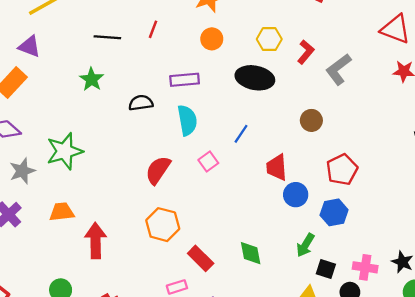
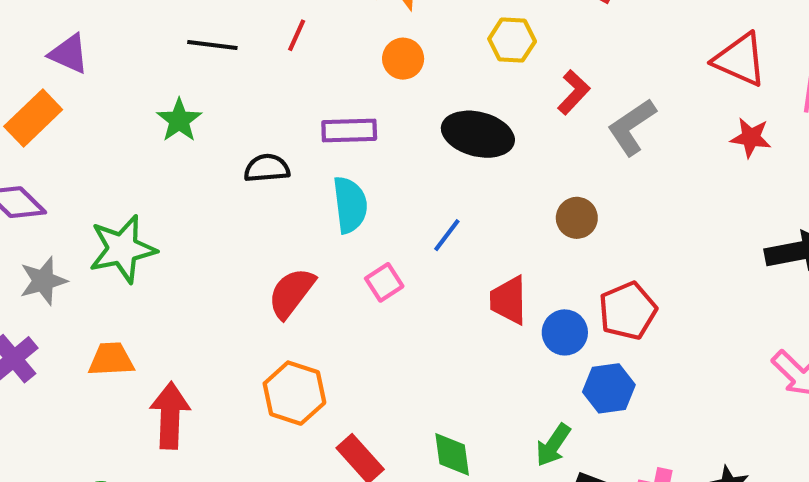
yellow hexagon: (269, 39) -> (512, 40), moved
blue circle: (296, 195) -> (565, 332), moved

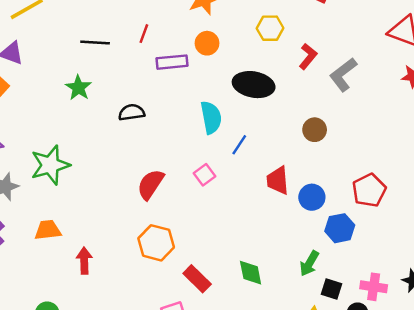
purple rectangle: (349, 131) -> (172, 62), moved
cyan semicircle: (350, 205) -> (211, 117), moved
red pentagon: (628, 311) -> (369, 190), moved
red arrow: (170, 416) -> (84, 261), size x0.7

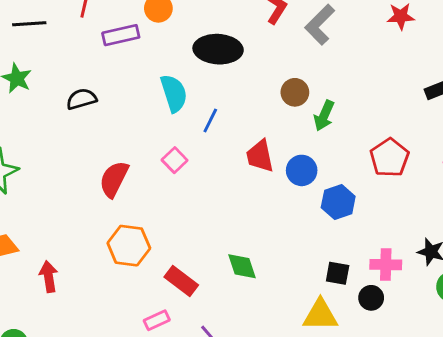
red pentagon: (369, 190) -> (390, 158), moved
green arrow: (309, 263) -> (324, 116), moved

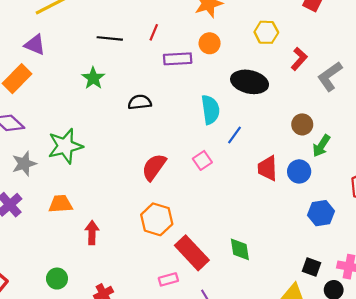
blue circle: (302, 170) -> (299, 171), moved
red rectangle: (181, 281) -> (192, 253), size x1.4

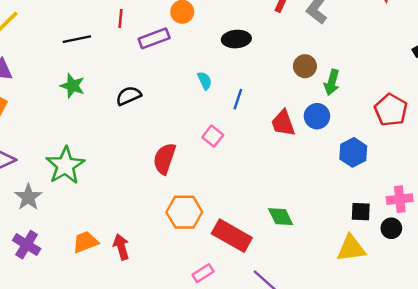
black ellipse: (250, 82) -> (236, 39), size x0.7
cyan semicircle: (210, 110) -> (205, 81), size x0.6
orange trapezoid: (61, 204) -> (85, 242), moved
pink rectangle: (168, 279) -> (203, 273), moved

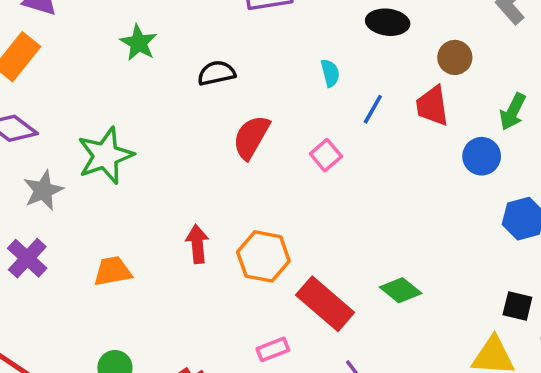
brown circle: (305, 66) -> (455, 57), moved
red trapezoid: (283, 123) -> (432, 106), moved
red semicircle: (164, 159) -> (251, 137), moved
green diamond: (281, 217) -> (401, 290), turned -36
red arrow: (121, 247) -> (197, 244), moved

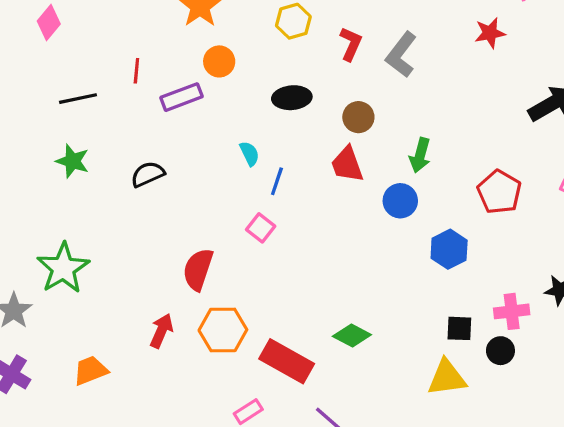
blue line: (373, 109) -> (277, 181), moved
red semicircle: (251, 137) -> (198, 269), moved
red arrow: (197, 244) -> (161, 331), turned 40

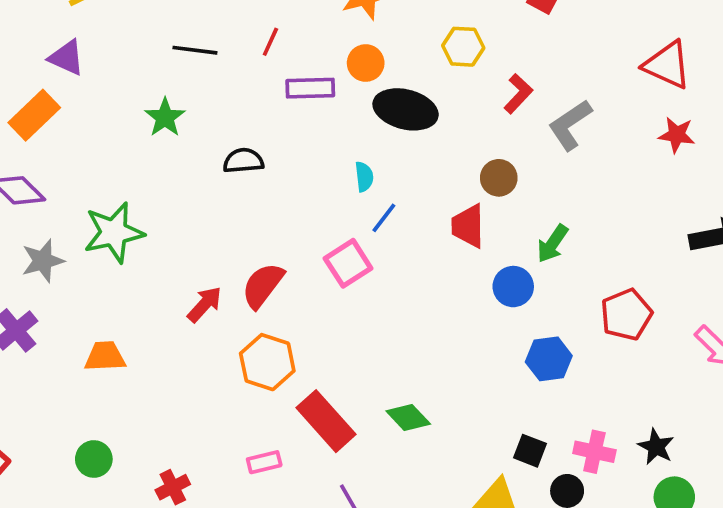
black ellipse: (292, 98) -> (406, 109), moved, size x1.4
pink square: (261, 228) -> (348, 263), size x1.4
red arrow: (161, 331) -> (205, 304), moved

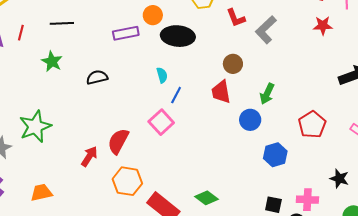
red line: (270, 42) -> (21, 33), moved
red L-shape: (518, 94) -> (236, 18), turned 125
black star: (656, 447) -> (339, 178), moved

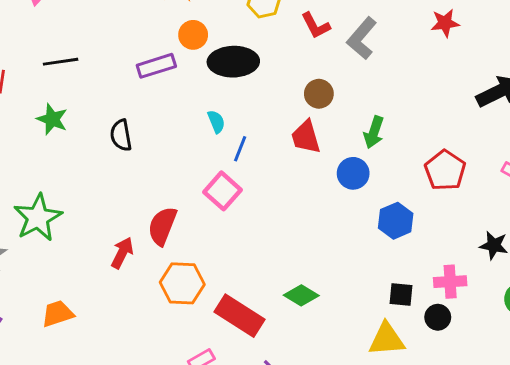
black semicircle: (97, 77) -> (121, 135), turned -80

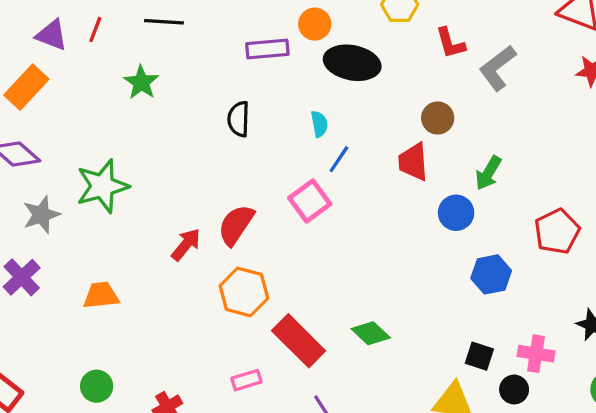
black semicircle: (121, 135) -> (239, 119), moved

